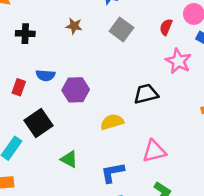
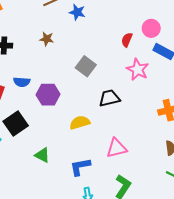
gray square: (121, 29) -> (86, 66), moved

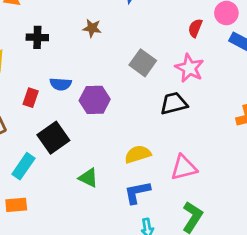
pink star: (138, 69) -> (189, 68), moved
yellow semicircle: (80, 123) -> (138, 154), moved

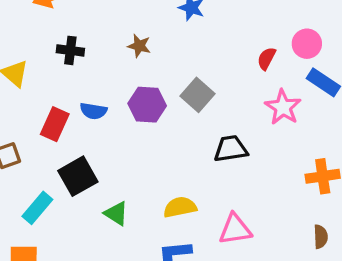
pink star: (189, 68) -> (283, 107), moved
red rectangle: (31, 98) -> (55, 124), size x1.4
purple hexagon: (95, 100) -> (147, 105), moved
green triangle: (88, 178) -> (116, 213), moved

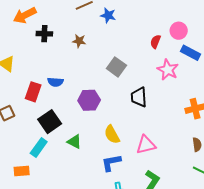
black cross: (70, 50) -> (44, 34), moved
purple hexagon: (147, 105) -> (89, 100), moved
black trapezoid: (231, 149) -> (139, 97), turned -80
yellow semicircle: (180, 207) -> (112, 134), turned -102
cyan rectangle: (37, 208) -> (39, 148), moved

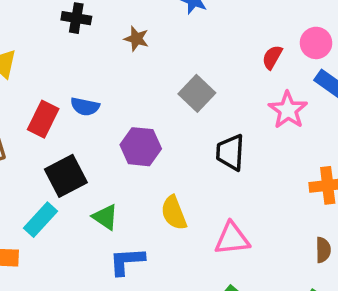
blue L-shape: (111, 163) -> (127, 261), moved

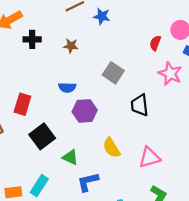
blue semicircle: (85, 107) -> (67, 87), moved
cyan rectangle: (41, 220) -> (39, 186), moved

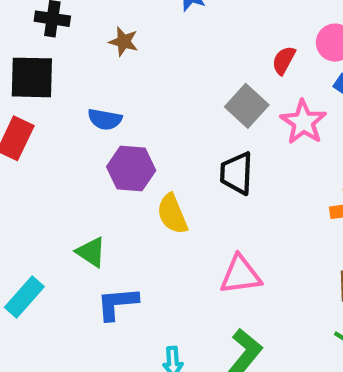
gray square: (113, 73) -> (247, 106), moved
black square: (42, 136) -> (32, 77), moved, turned 30
yellow semicircle: (111, 148) -> (172, 214), moved

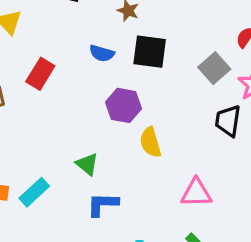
black square: (32, 77) -> (150, 52), moved
blue semicircle: (105, 119) -> (102, 53), moved
black trapezoid: (237, 173) -> (228, 121), moved

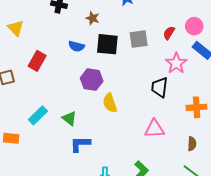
gray square: (214, 68) -> (139, 39), moved, turned 36
cyan rectangle: (34, 192) -> (38, 115), moved
pink triangle: (196, 193) -> (154, 129), moved

